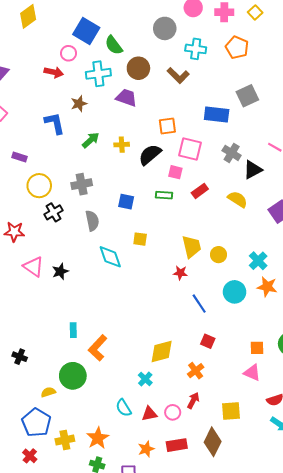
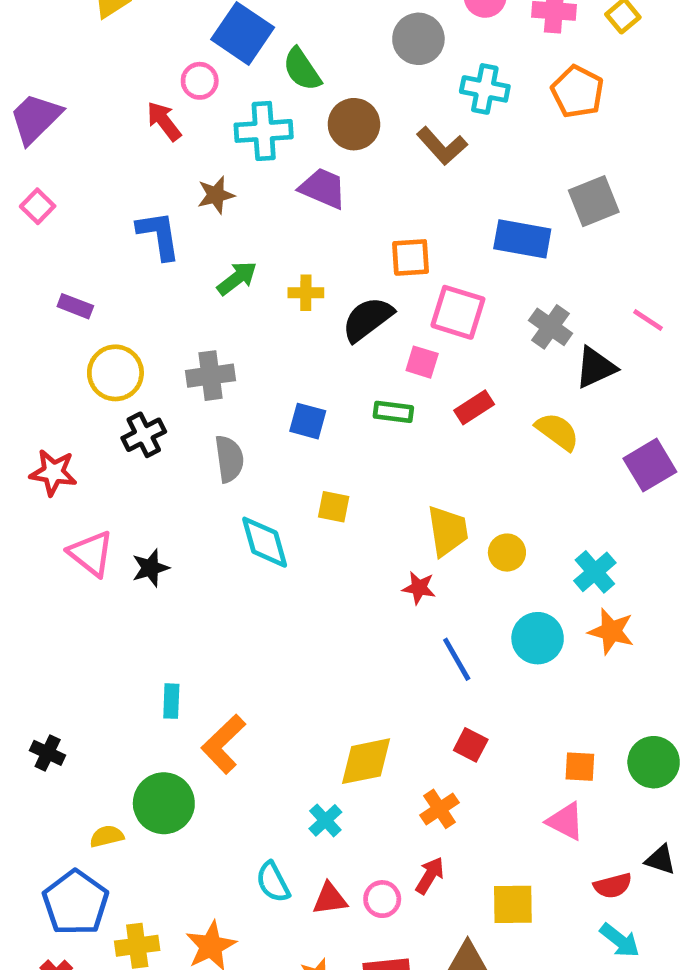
red arrow: (54, 72) -> (164, 121), turned -144

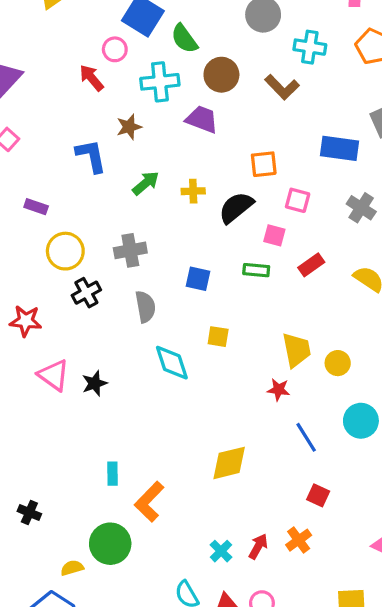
pink square: (458, 312) -> (298, 200), size x0.7
yellow diamond: (366, 761) -> (229, 463), moved
red arrow: (430, 875) -> (258, 546), moved

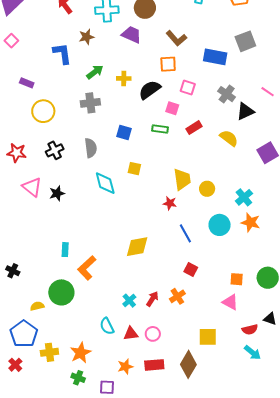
brown L-shape: (282, 87) -> (176, 38), moved
gray cross: (130, 250) -> (90, 103), moved
black cross: (86, 293) -> (55, 150), moved

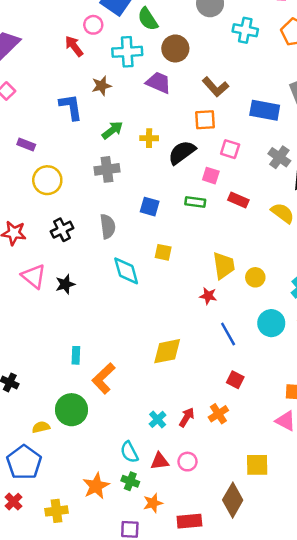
red rectangle: (194, 128) -> (238, 200), turned 56
yellow cross: (49, 352) -> (57, 511), moved
red rectangle: (154, 365) -> (189, 521), moved
green cross: (78, 378) -> (130, 481), moved

